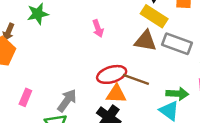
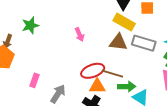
green arrow: (177, 94) -> (127, 86), moved
pink rectangle: (25, 97) -> (34, 80), moved

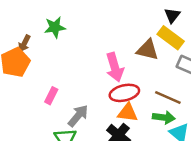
pink arrow: (80, 34) -> (115, 67), moved, size x1.6
brown triangle: (118, 42) -> (148, 50), moved
brown line: (112, 74) -> (168, 97), moved

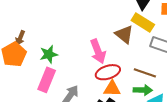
green star: (55, 27) -> (49, 54), moved
brown triangle: (148, 50) -> (124, 34), turned 30
pink rectangle: (51, 96) -> (47, 80), size x1.6

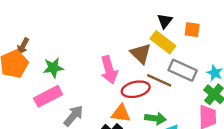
red ellipse: (108, 72) -> (136, 89), moved
brown line: (145, 73) -> (159, 80), moved
pink rectangle: (47, 80) -> (48, 96), turned 35

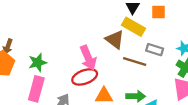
gray rectangle: (183, 70) -> (155, 50), size x0.7
red ellipse: (136, 89) -> (85, 77), moved
pink rectangle: (48, 96) -> (36, 89), turned -40

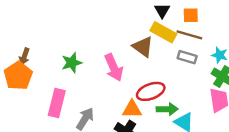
brown line: (135, 61) -> (189, 35), moved
green star: (38, 62) -> (72, 63), moved
red ellipse: (85, 77) -> (151, 91), moved

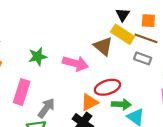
pink arrow: (114, 68) -> (75, 63), turned -55
orange triangle: (132, 109) -> (89, 102), turned -30

